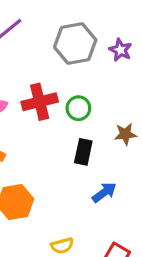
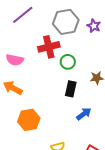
red cross: (40, 102) -> (49, 47), moved

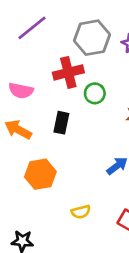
black rectangle: (71, 89) -> (61, 123), moved

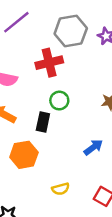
green circle: (95, 93) -> (59, 101), moved
black rectangle: (61, 123) -> (43, 122), moved

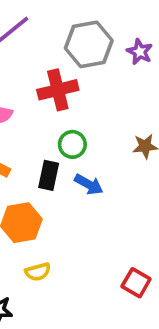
blue arrow: (93, 147) -> (89, 184), moved, turned 66
yellow semicircle: (61, 189) -> (38, 272), moved

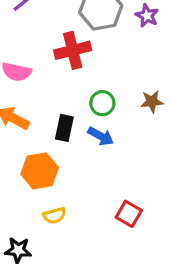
green circle: (72, 144) -> (102, 103), moved
red square: (136, 283) -> (129, 214), moved

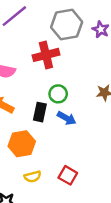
green circle: (102, 103) -> (58, 94), moved
red square: (129, 214) -> (68, 175), moved

